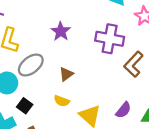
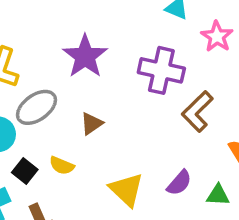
purple star: (61, 31) -> (85, 56), size x1.4
yellow semicircle: (62, 101) -> (62, 166), moved

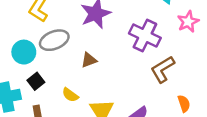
yellow semicircle: (62, 166) -> (70, 95), moved

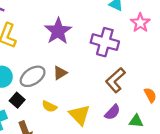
gray ellipse: (54, 40) -> (33, 76), moved
brown L-shape: (163, 69) -> (115, 80), moved

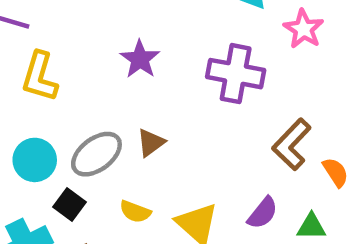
purple star: (58, 31) -> (140, 59), size x0.7
brown L-shape: (115, 80) -> (292, 144), moved

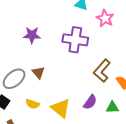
purple star: (140, 59) -> (32, 35), turned -30
brown triangle: (151, 143) -> (38, 73), turned -32

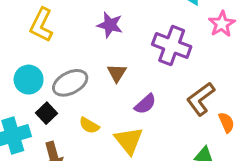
brown triangle: (38, 73) -> (117, 73), moved
purple semicircle: (90, 102) -> (145, 104), moved

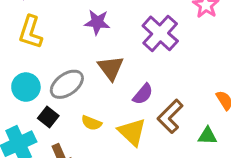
purple cross: (172, 46) -> (160, 33), turned 30
brown triangle: (117, 73) -> (111, 68), size x1.4
brown L-shape: (201, 99) -> (170, 116), moved

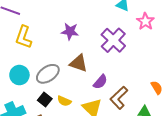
brown triangle: (111, 68) -> (79, 63), turned -36
black square: (48, 117) -> (45, 99), moved

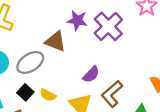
purple star: (70, 31) -> (77, 20), moved
brown triangle: (79, 63) -> (56, 41), moved

